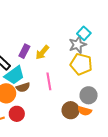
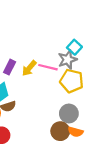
pink line: (49, 81) -> (48, 67), moved, turned -66
gray circle: (89, 95) -> (69, 114), moved

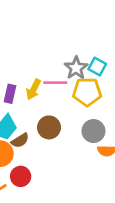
cyan square: (74, 47) -> (97, 67), moved
brown circle: (60, 131) -> (49, 127), moved

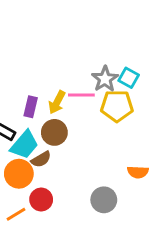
brown circle: (49, 127) -> (54, 132), moved
gray circle: (93, 131) -> (104, 200), moved

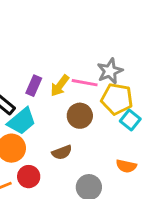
cyan square: (129, 78) -> (130, 120), moved
brown circle: (54, 132) -> (80, 116), moved
brown semicircle: (41, 159) -> (62, 152), moved

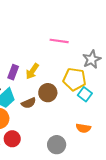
gray star: (110, 71) -> (92, 59), moved
pink line: (85, 83) -> (59, 41), moved
brown semicircle: (62, 152) -> (29, 103), moved

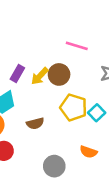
yellow pentagon: (74, 79) -> (73, 107), moved
brown circle: (48, 93) -> (59, 74), moved
brown semicircle: (29, 103) -> (35, 123), moved

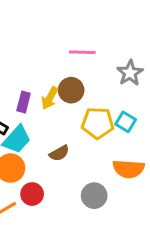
orange semicircle: (88, 152) -> (129, 169), size x1.5

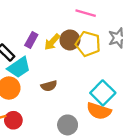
cyan square: (126, 122) -> (103, 93), moved, size x1.5
yellow pentagon: (98, 123) -> (88, 44), moved
red circle: (32, 194) -> (13, 120), moved

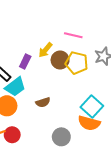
yellow arrow: (52, 42) -> (45, 50), moved

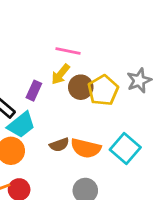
pink line: (73, 35) -> (68, 51), moved
yellow pentagon: (77, 63) -> (103, 90), turned 30
orange semicircle: (89, 123) -> (86, 148), moved

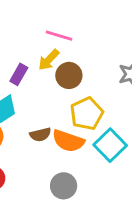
yellow pentagon: (103, 90) -> (87, 114), moved

